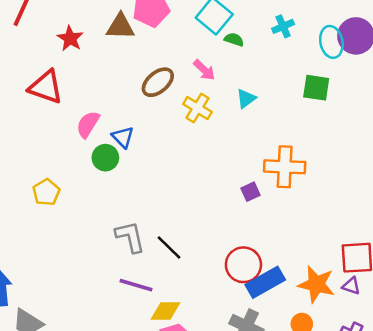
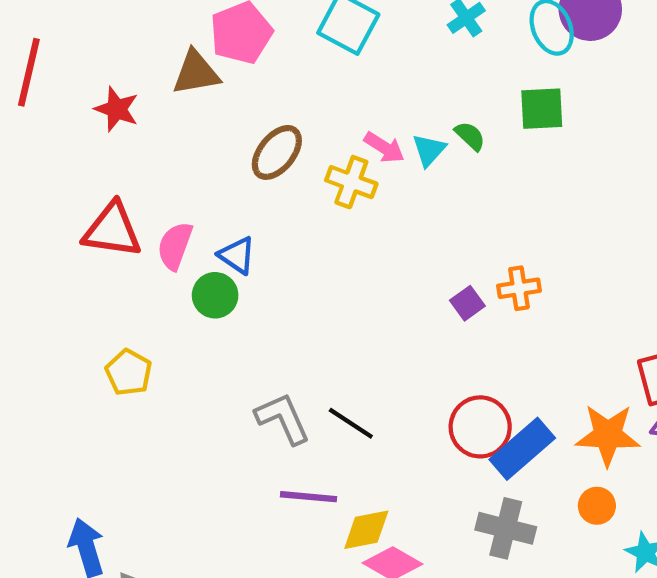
green semicircle: (234, 40) -> (470, 136), moved, turned 36
pink arrow: (204, 70) -> (384, 148), moved
red triangle: (46, 87) -> (112, 230), moved
orange cross: (285, 167) -> (519, 288), moved, size x0.6

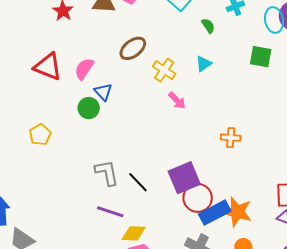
green semicircle: (470, 136) -> (208, 26), moved
pink arrow: (384, 148) -> (177, 100), moved
pink semicircle: (175, 246) -> (84, 69), moved
purple square: (467, 303) -> (184, 178), moved, size x2.0
orange star: (608, 435) -> (237, 212), moved

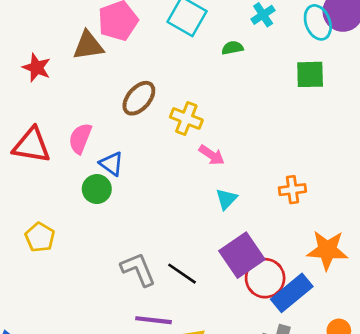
green semicircle: (208, 26) -> (232, 48), turned -56
cyan triangle: (204, 64) -> (226, 199), moved
orange star: (237, 212) -> (327, 250), moved

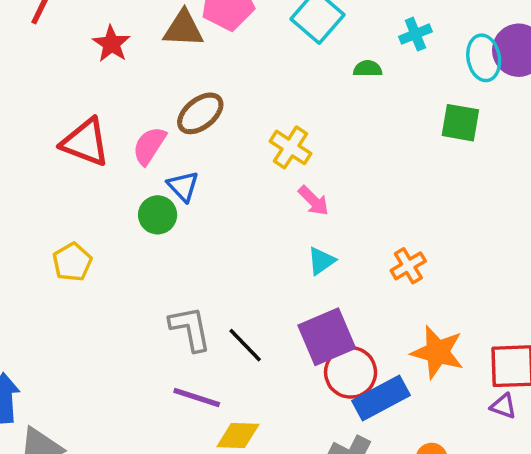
brown ellipse: (139, 98) -> (200, 113), moved
orange cross: (292, 190) -> (408, 266), turned -35

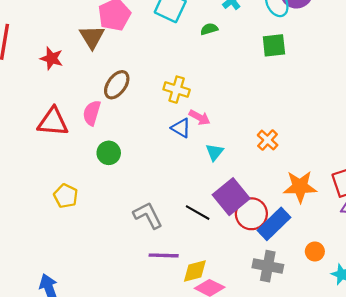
brown triangle: (183, 29) -> (92, 37), turned -48
blue triangle: (183, 186) -> (181, 128), moved
black line: (245, 345) -> (198, 213), moved

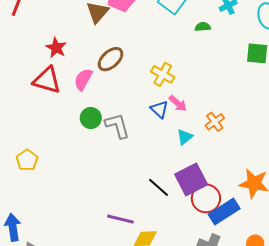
red star: (52, 58) -> (56, 48), moved
orange cross: (268, 140) -> (215, 122), moved
yellow pentagon: (66, 196) -> (27, 160), moved
gray L-shape: (148, 215) -> (117, 126), moved

